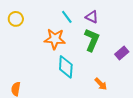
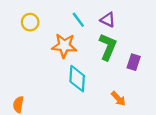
yellow circle: (16, 19) -> (30, 22), moved
purple rectangle: (122, 53) -> (134, 62), moved, turned -32

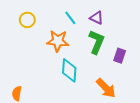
orange arrow: (118, 99) -> (106, 88), size x1.5

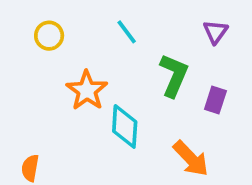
purple triangle: (97, 18) -> (215, 32), moved, turned 40
orange star: (58, 41) -> (87, 90), moved, turned 30

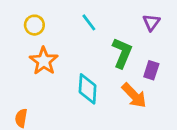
orange star: (87, 90) -> (44, 61), moved
orange arrow: (191, 159) -> (134, 95), moved

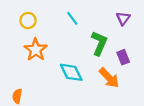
purple rectangle: (151, 70) -> (123, 57), turned -40
cyan diamond: (88, 89) -> (71, 72), turned -30

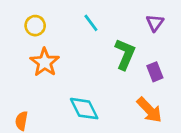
cyan diamond: (71, 72) -> (84, 109), moved
orange arrow: (109, 78) -> (149, 110), moved

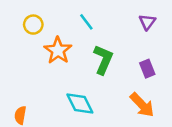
green L-shape: (125, 54) -> (103, 60), moved
orange star: (45, 62) -> (58, 50), moved

